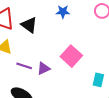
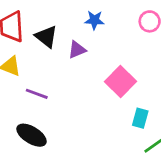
pink square: (71, 56) -> (120, 82), moved
purple triangle: (44, 68) -> (77, 50), moved

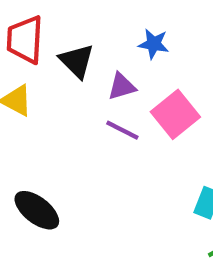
pink square: (120, 82) -> (175, 114), moved
purple line: (37, 94) -> (122, 130), moved

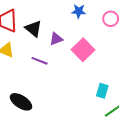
blue star: (154, 44) -> (79, 11), moved
purple line: (122, 130) -> (40, 61), moved

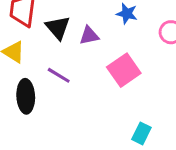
purple triangle: (56, 39) -> (89, 36), moved
black ellipse: (21, 102) -> (26, 96), moved, turned 45

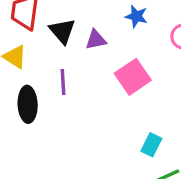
purple line: (59, 75) -> (63, 82), turned 55

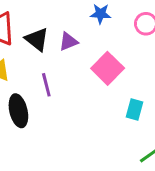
cyan rectangle: (151, 145) -> (134, 109), moved

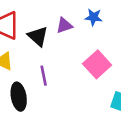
purple triangle: (68, 41) -> (64, 26), moved

